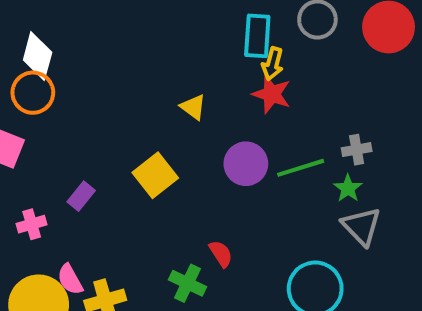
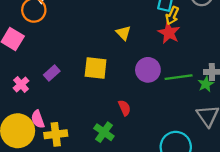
yellow square: (155, 175) -> (96, 68), turned 35
green star: (348, 188) -> (206, 84), moved
pink cross: (32, 224) -> (21, 84), turned -35
red semicircle: (221, 254) -> (125, 108), moved

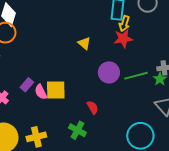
red star: (169, 33) -> (123, 39), turned -30
yellow square: (96, 68) -> (56, 90), moved
pink semicircle: (38, 119) -> (41, 92), moved

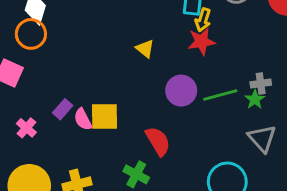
red semicircle: (93, 107) -> (158, 141), size x1.5

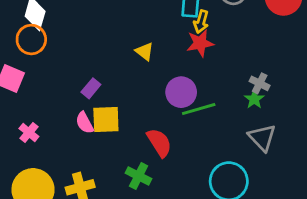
gray cross: (261, 83) -> (260, 83), turned 36
green line: (220, 95) -> (199, 109), moved
purple rectangle: (63, 109) -> (91, 88), moved

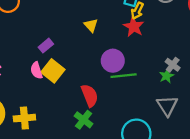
red star: (200, 43) -> (134, 27), turned 30
yellow square: (106, 119) -> (53, 71), turned 30
green cross: (139, 176) -> (84, 120), moved

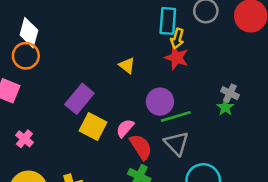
purple rectangle: (46, 46) -> (79, 99), size x1.6
pink semicircle: (36, 70) -> (125, 128), moved, turned 70
gray triangle: (167, 106) -> (177, 143), moved

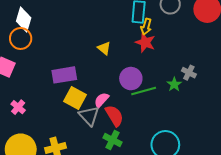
purple rectangle: (79, 99) -> (64, 75), turned 40
green star: (225, 107) -> (174, 84), moved
gray triangle: (177, 143) -> (89, 116), moved

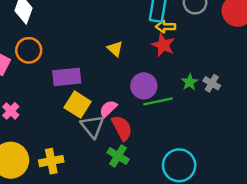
yellow arrow: (146, 27) -> (165, 27), turned 70
orange circle: (21, 38) -> (29, 50), moved
green star: (174, 84) -> (190, 82), moved

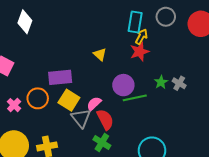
yellow arrow: (165, 27) -> (141, 37), turned 119
red star: (163, 45) -> (139, 52), turned 30
orange circle: (29, 50) -> (38, 98), moved

